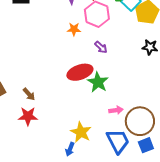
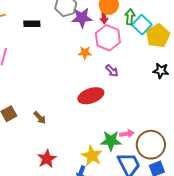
green star: (98, 82) -> (111, 141), moved, turned -30
red star: (28, 116) -> (47, 159), moved, turned -30

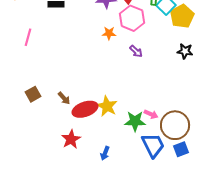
red ellipse: (91, 96) -> (85, 109), moved
pink arrow: (127, 134) -> (151, 114), turned 32
yellow star: (92, 156) -> (107, 106), moved

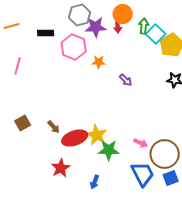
pink hexagon: (132, 18) -> (74, 47), moved
green star: (135, 121) -> (109, 150), moved

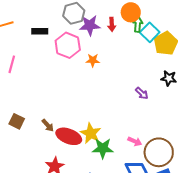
orange circle: (123, 14) -> (131, 12), moved
purple arrow: (126, 80) -> (142, 93), moved
brown square: (23, 123) -> (17, 121), turned -35
red ellipse: (75, 138) -> (69, 136), turned 40

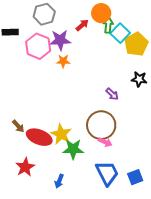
red arrow: (112, 24) -> (82, 25), turned -128
purple star: (90, 25) -> (60, 40), moved
brown circle: (159, 152) -> (101, 125), moved

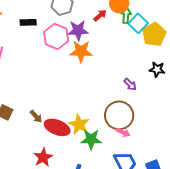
orange star: (63, 61) -> (81, 51), size x1.6

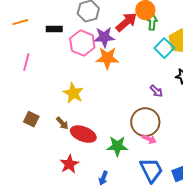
red arrow: (100, 15) -> (126, 22), size x1.6
cyan square: (138, 23) -> (164, 48), moved
yellow star: (79, 124) -> (73, 93), moved

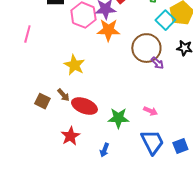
brown square: (31, 119) -> (42, 101), moved
brown circle: (145, 122) -> (146, 48), moved

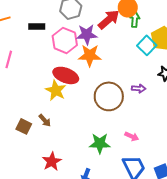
brown circle: (146, 48) -> (109, 96), moved
purple arrow: (157, 63) -> (139, 88), turned -40
red ellipse: (84, 106) -> (66, 75), moved

